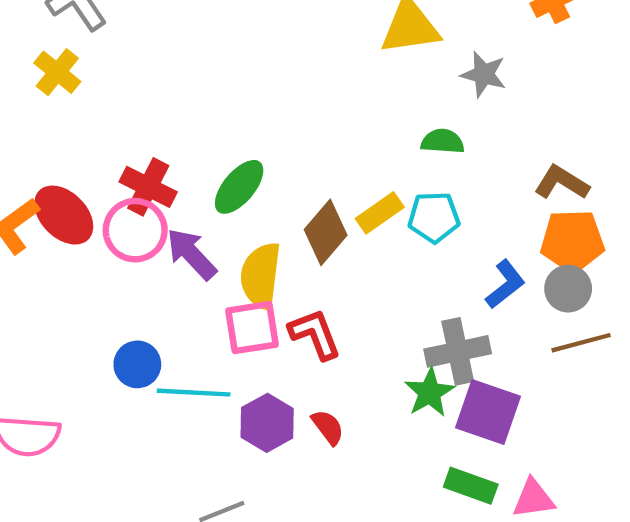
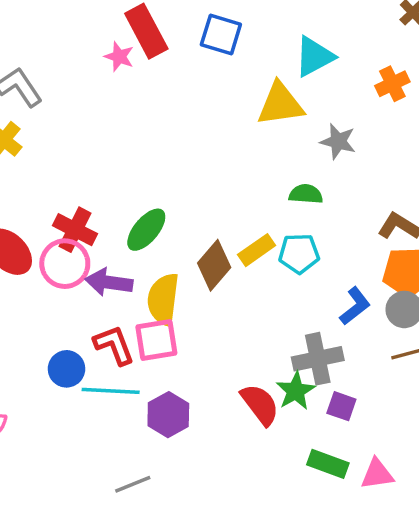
purple arrow: (191, 254) -> (109, 282), turned -39
red L-shape: (315, 334) -> (114, 345), moved
purple square: (488, 412) -> (341, 406), size x0.6
red semicircle: (328, 427) -> (260, 404), moved, size x1.5

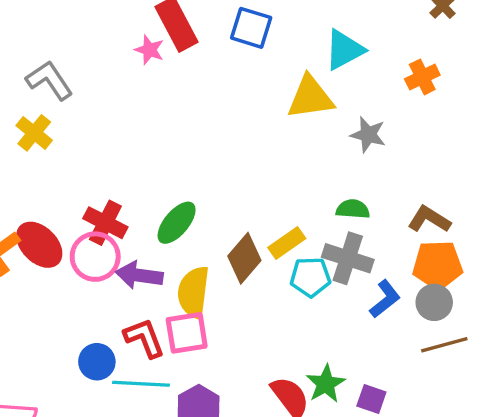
green semicircle: (306, 194) -> (353, 209), moved
cyan pentagon: (299, 253) -> (310, 277), moved
gray cross: (318, 359) -> (348, 258), moved, turned 30

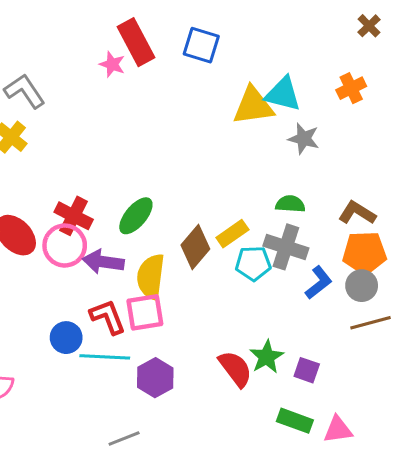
cyan triangle: (344, 50) -> (283, 94), moved, turned 42

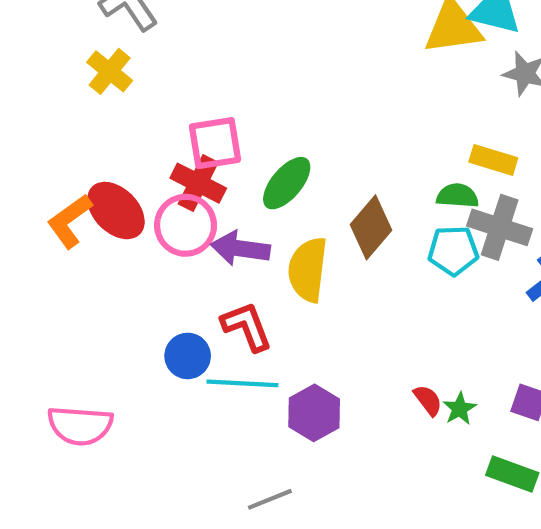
green semicircle: (290, 204) -> (457, 196), moved
yellow rectangle: (232, 234) -> (493, 160), moved, turned 52
pink square: (145, 312) -> (215, 143), moved
green star: (267, 357) -> (460, 409), moved, size x0.7
red semicircle: (235, 369) -> (428, 400), size x0.6

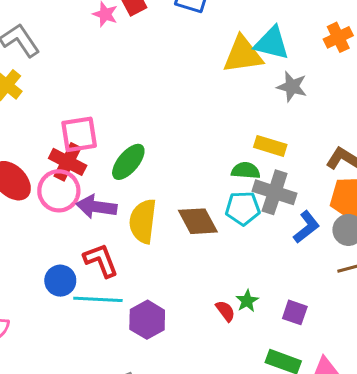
brown diamond: (371, 227) -> (198, 221), moved, turned -69
green star: (460, 409) -> (247, 301), moved

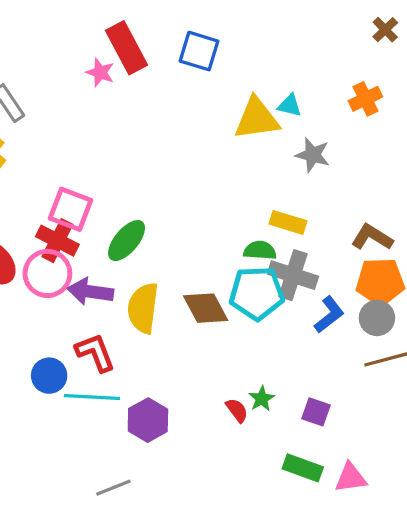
cyan triangle: (272, 43) -> (290, 105), size x0.6
pink square: (79, 134) -> (71, 209), turned 30
cyan pentagon: (243, 208) -> (257, 293), size x1.4

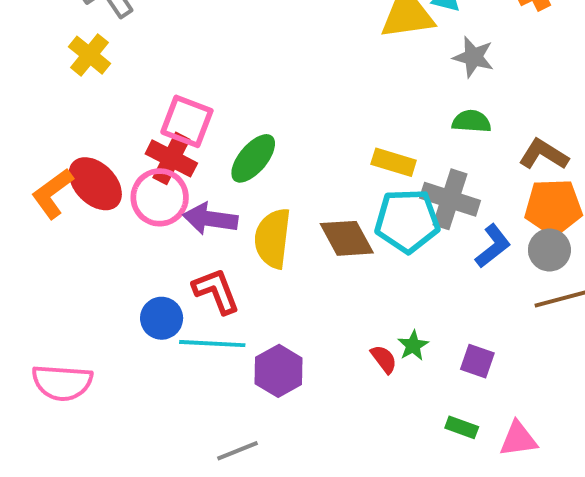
yellow rectangle: (288, 222) -> (394, 162), moved
green semicircle: (260, 250) -> (471, 121), moved
green rectangle: (303, 468) -> (462, 427), size x0.7

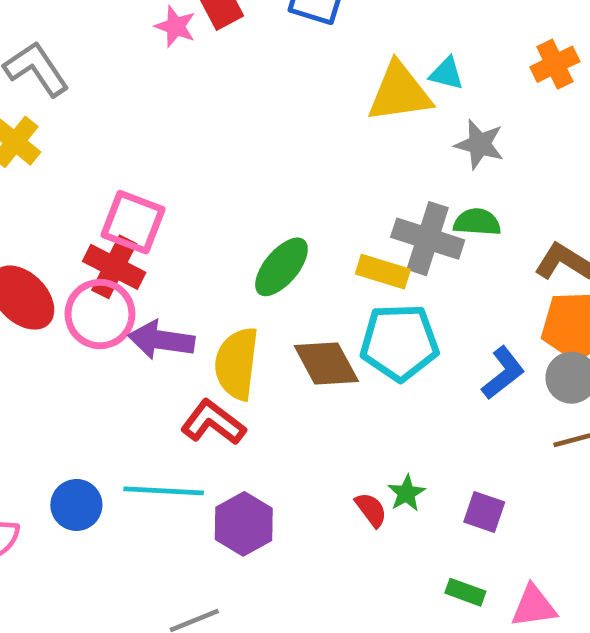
green ellipse: (253, 158) -> (281, 267), moved
gray cross: (450, 199) -> (428, 239), moved
red L-shape: (216, 291) -> (213, 422), moved, turned -32
blue circle: (162, 318) -> (76, 505), moved

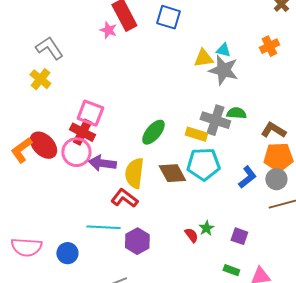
yellow triangle: (399, 92) -> (203, 58), size x0.7
gray star: (480, 144) -> (223, 70), moved, size x1.4
blue circle: (76, 505) -> (67, 253), moved

